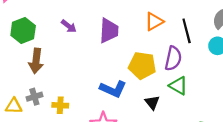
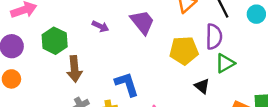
purple trapezoid: (109, 31) -> (142, 22), turned -30
green triangle: (178, 86) -> (225, 63), turned -48
blue L-shape: (113, 89) -> (127, 84), moved, turned -120

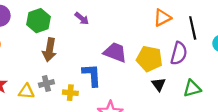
purple trapezoid: (142, 22) -> (115, 52), moved, turned -45
green triangle: (225, 63) -> (192, 88), moved
black triangle: (202, 86) -> (159, 84), moved

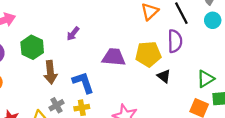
purple arrow: (82, 19) -> (73, 34), turned 104
blue L-shape: (92, 75) -> (83, 83), moved
green triangle: (192, 88) -> (206, 79), moved

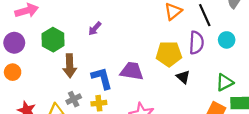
cyan circle: (213, 20) -> (227, 40), moved
purple trapezoid: (114, 57) -> (132, 71), moved

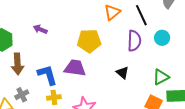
purple arrow: (95, 29) -> (40, 29), turned 72
yellow pentagon: (169, 54) -> (89, 41), moved
yellow cross: (99, 103) -> (54, 97), moved

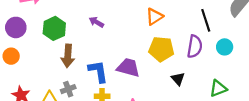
orange triangle: (112, 12) -> (154, 17), moved
yellow pentagon: (89, 41) -> (161, 49), moved

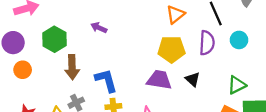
orange triangle: (154, 17) -> (175, 14), moved
orange circle: (11, 56) -> (23, 70), moved
purple trapezoid: (128, 68) -> (159, 80), moved

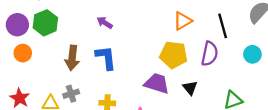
green hexagon: (54, 39) -> (45, 23), moved
cyan circle: (239, 40) -> (252, 54), moved
blue L-shape: (106, 80) -> (106, 58), moved

